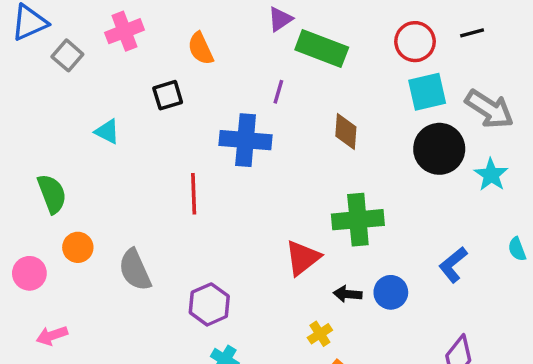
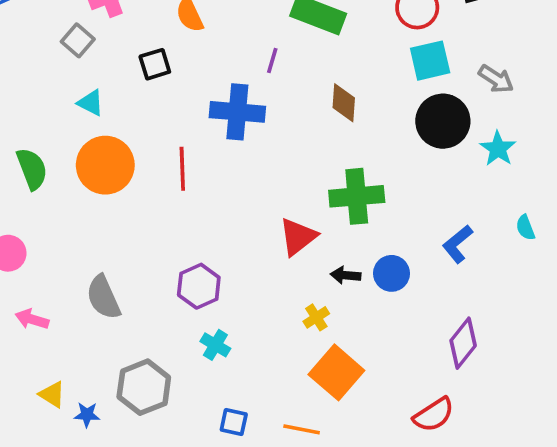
gray square: (67, 55) -> (78, 40), moved
gray arrow: (489, 109) -> (496, 79), size x0.7
orange circle: (78, 247) -> (105, 165), moved, size x1.8
gray semicircle: (135, 270) -> (103, 297), moved
pink arrow: (52, 336) -> (32, 319), turned 36

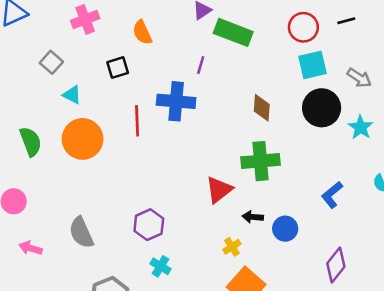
gray square: (78, 40) -> (51, 62), moved
brown diamond: (344, 103) -> (262, 108), moved
red line: (182, 169) -> (137, 121), moved
blue circle: (391, 273) -> (285, 229), moved

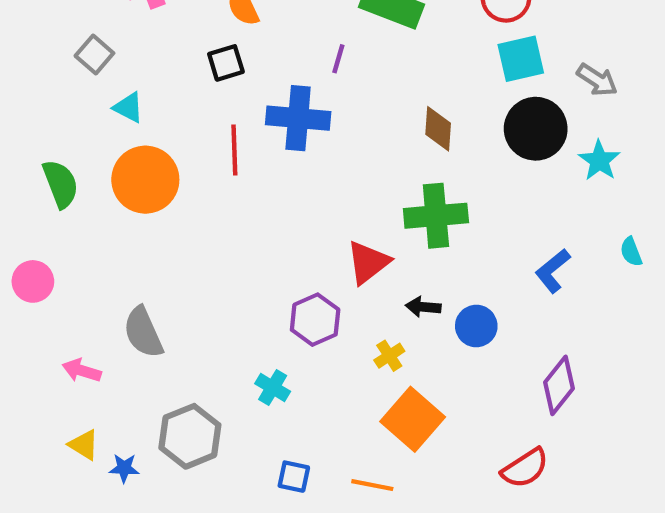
black square: (118, 68) -> (226, 63), moved
purple hexagon: (149, 225) -> (315, 320), moved
pink arrow: (31, 248) -> (82, 371), moved

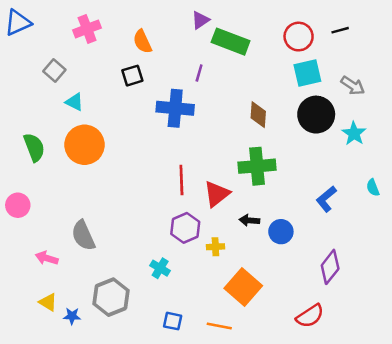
red line: (234, 150) -> (181, 180), moved
yellow cross: (389, 356) -> (215, 247), moved, turned 30

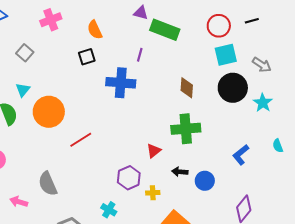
purple triangle: (200, 20) -> (141, 13), turned 49
cyan triangle: (74, 102) -> (23, 90), moved, turned 42
red line: (181, 180) -> (81, 140), moved, turned 60
red triangle: (217, 194) -> (154, 151), size x0.7

